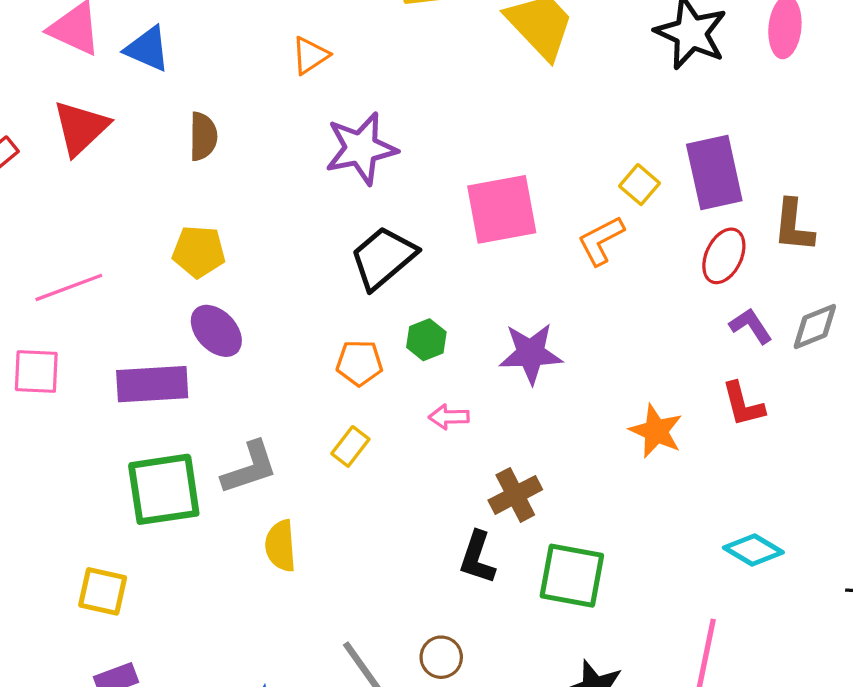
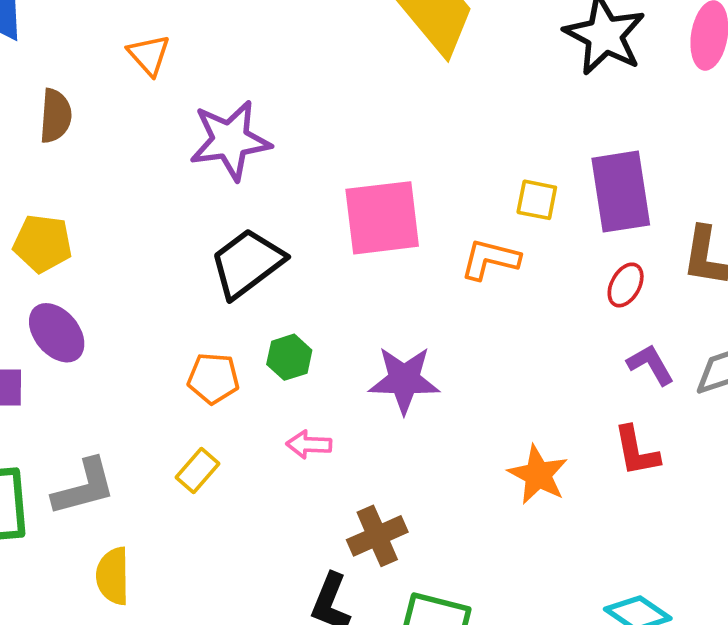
orange triangle: (310, 55) -> (149, 55), moved, turned -42
yellow square: (640, 185) -> (537, 200), turned -33
orange L-shape: (601, 241) -> (490, 259), turned 38
red ellipse: (724, 256) -> (626, 285), size x0.7

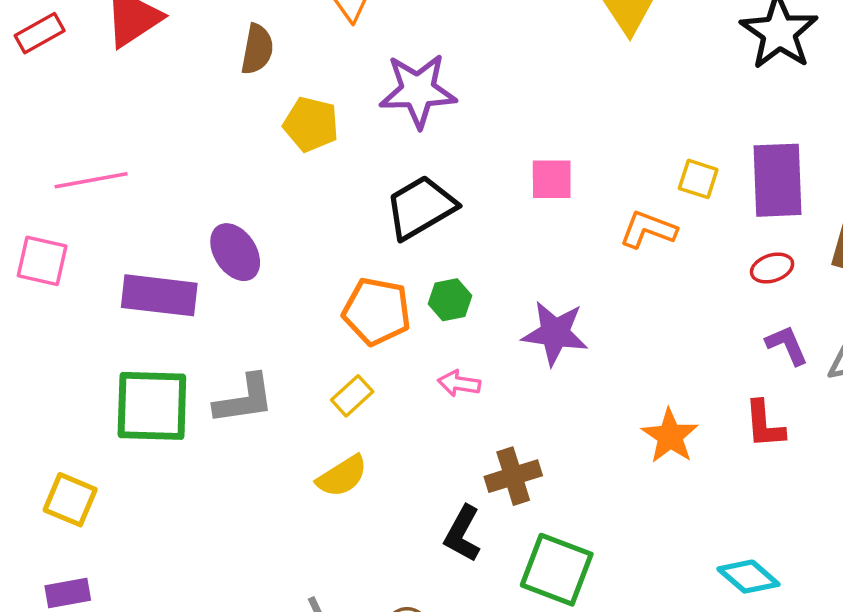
pink square: (382, 218) -> (552, 179), size x0.6
yellow pentagon: (43, 243) -> (311, 124), moved
red ellipse: (626, 285) -> (772, 268), turned 36
orange pentagon: (213, 378) -> (377, 311), size x1.4
yellow semicircle: (113, 576) -> (342, 476), moved, turned -128

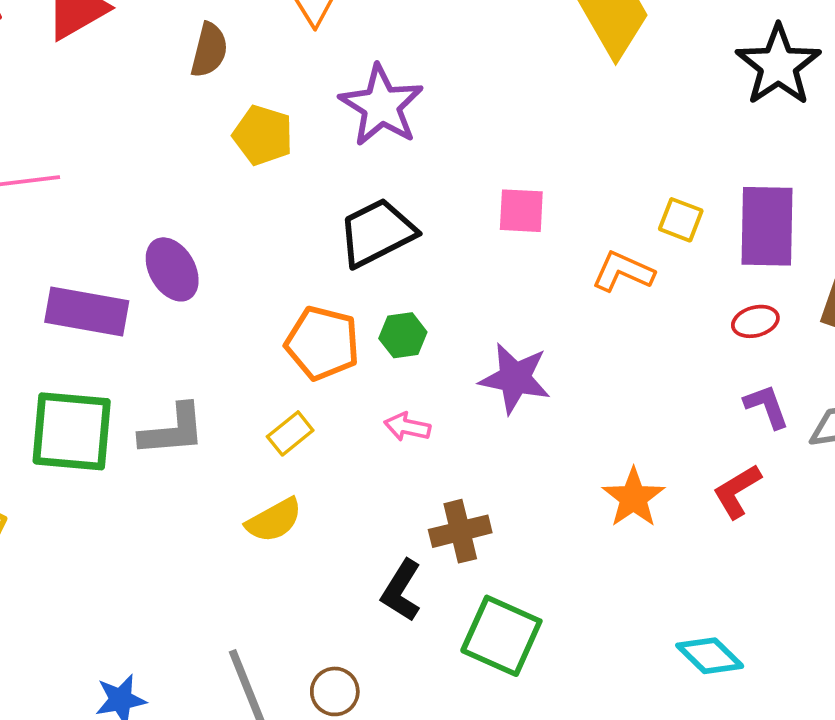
purple star: (418, 91) -> (381, 106), turned 30
red L-shape: (764, 424) -> (737, 491), turned 60

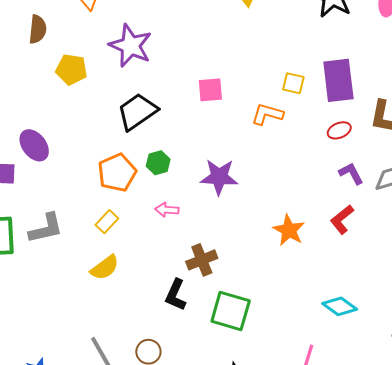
orange pentagon: (322, 343) -> (117, 173), turned -30

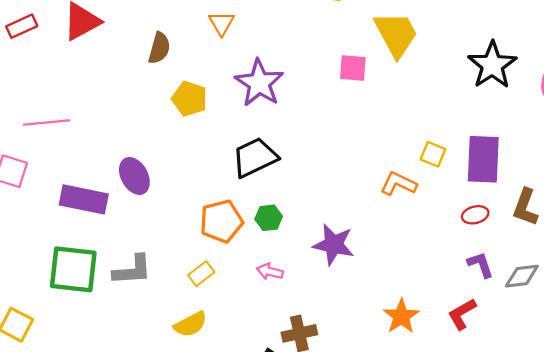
pink square: (210, 90) -> (353, 68), moved

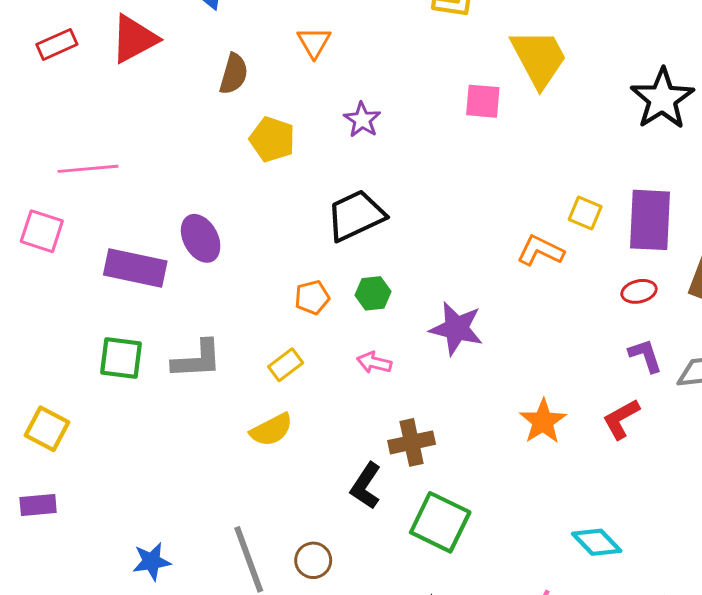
purple star: (259, 83) -> (362, 120), size x0.6
orange pentagon: (221, 221) -> (312, 297), size x0.6
green square: (73, 269) -> (121, 358), size x0.7

